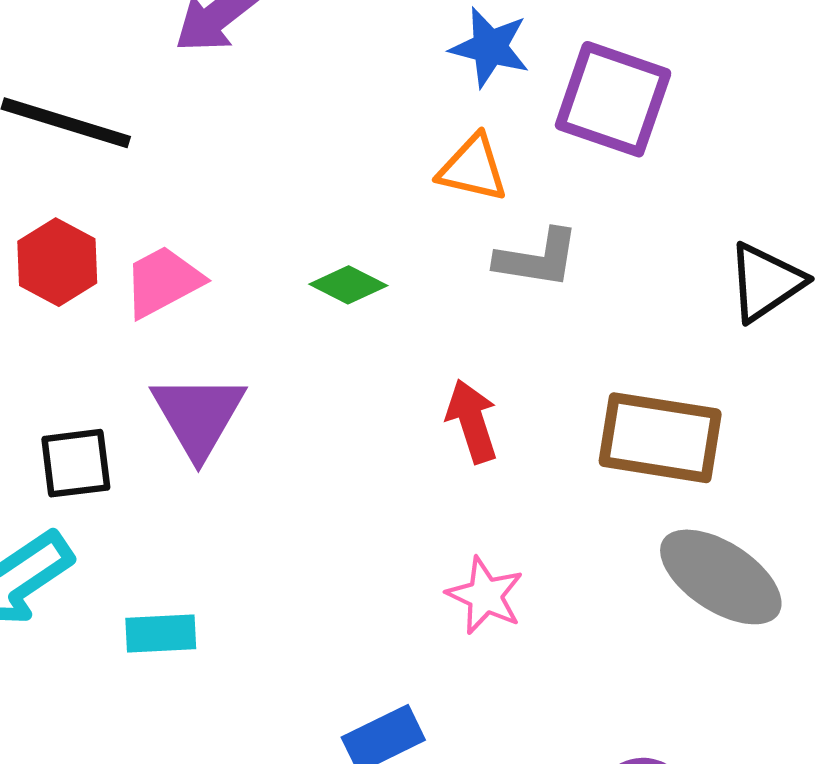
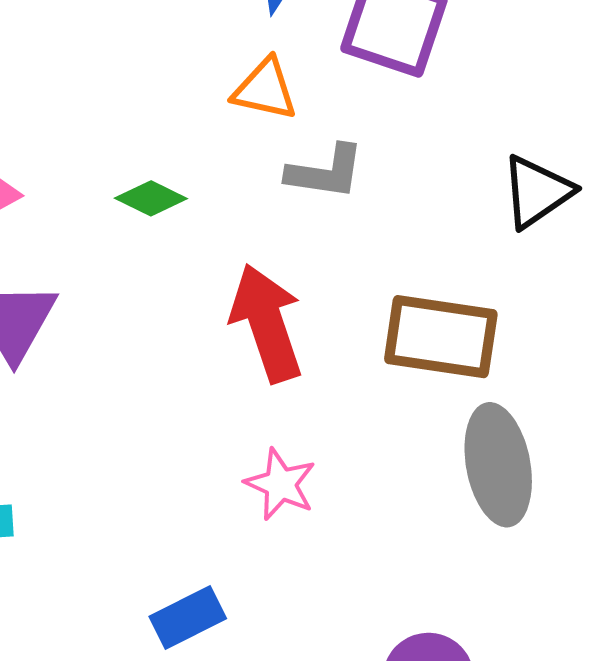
red arrow: (472, 421) -> (267, 323), size x1.5
gray ellipse: (721, 577) -> (498, 465), turned 47

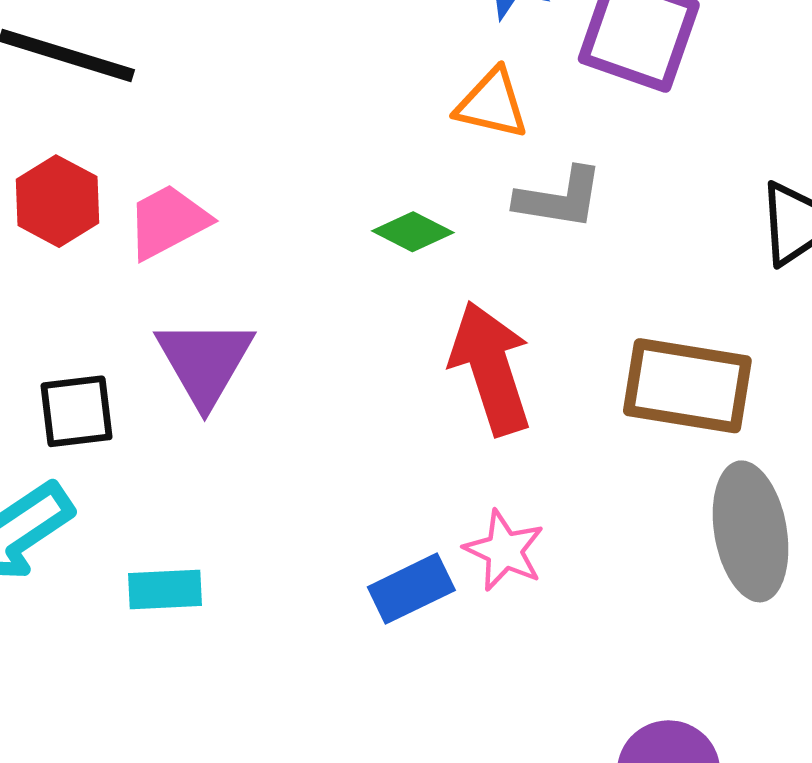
green diamond: (151, 198) -> (413, 232), moved
blue rectangle: (188, 618) -> (411, 589), moved

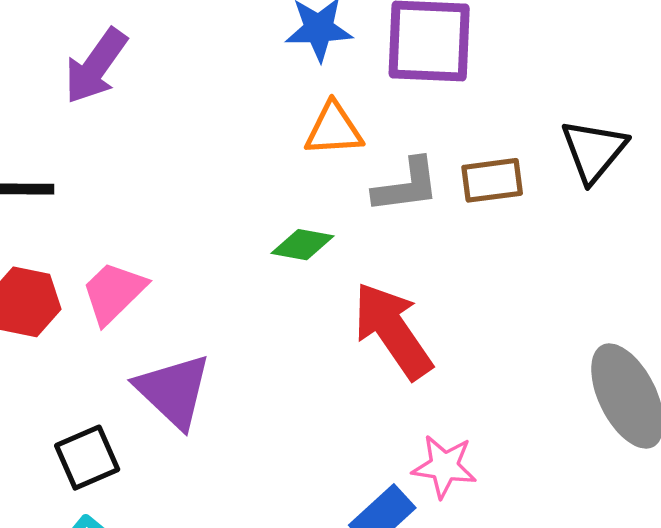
brown rectangle: (687, 386) -> (492, 180), moved, size x0.6

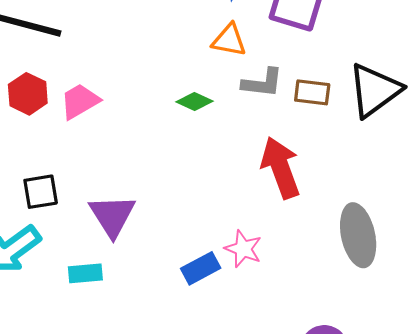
black triangle: (594, 151) -> (374, 90), size x1.4
red arrow: (393, 331) -> (281, 168), moved
purple triangle: (173, 391) -> (112, 216), moved

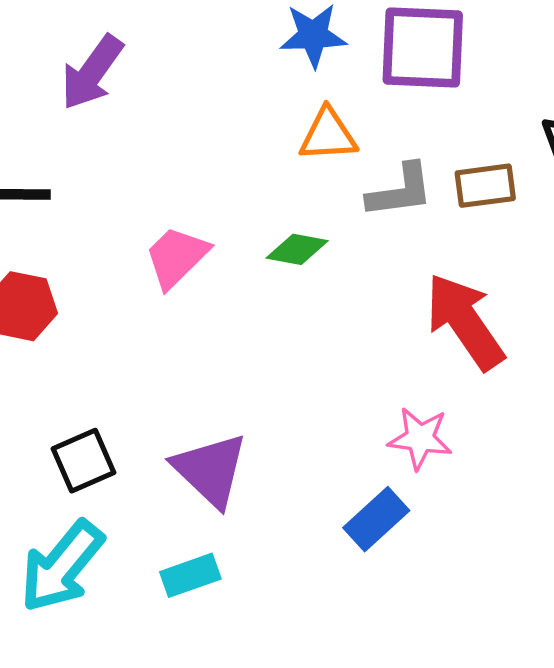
pink trapezoid: (80, 101) -> (177, 257), moved
pink star: (243, 249) -> (420, 438), moved

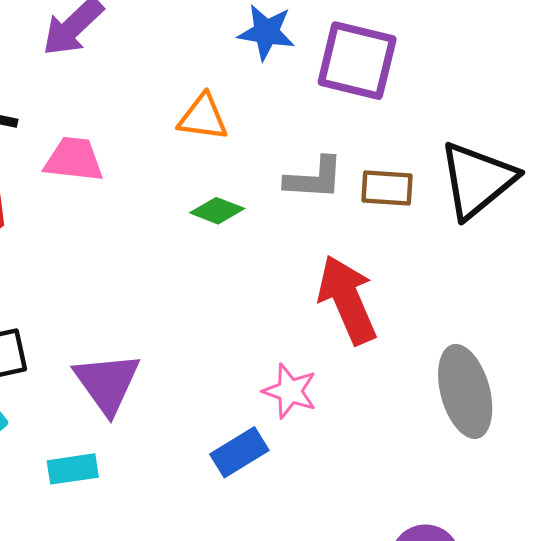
orange triangle: (328, 135) -> (203, 117), moved
pink trapezoid: (177, 257) -> (74, 159), moved, turned 40

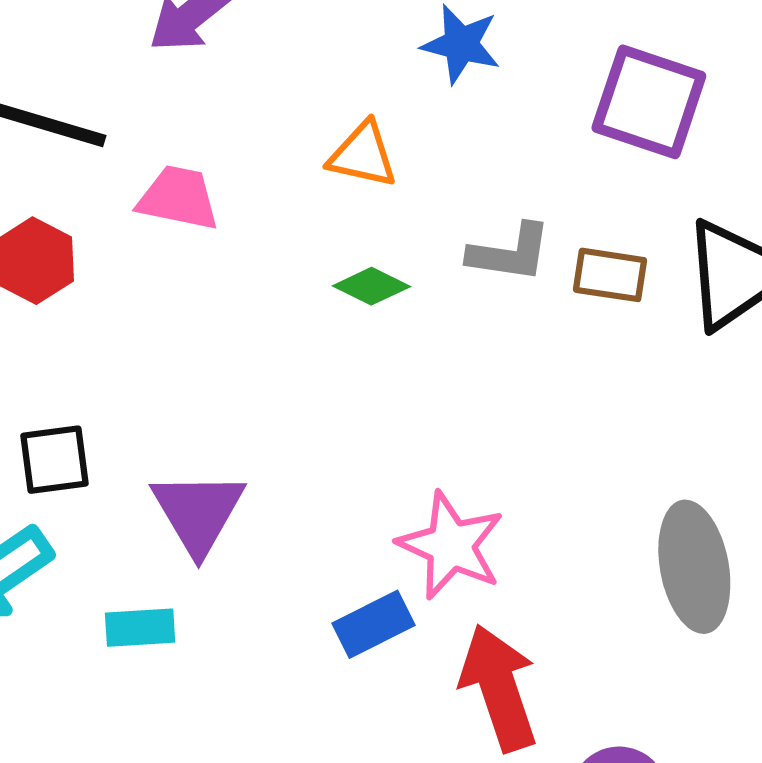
purple square: (357, 61) -> (649, 102), moved
red arrow: (347, 300) -> (499, 688), moved
pink star: (290, 391) -> (451, 545), size x1.4

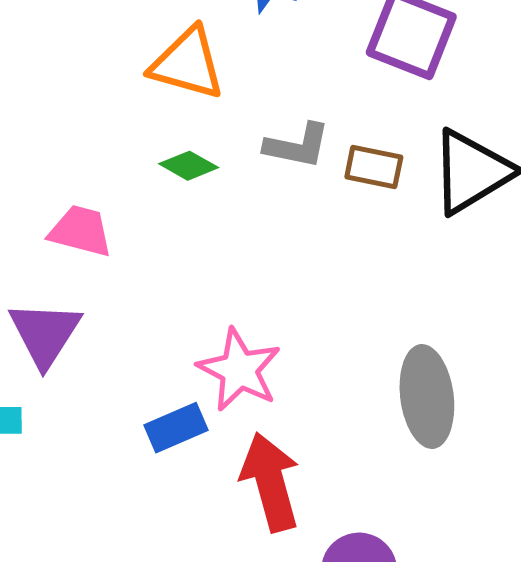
orange triangle: (363, 155) -> (187, 64), size x1.4
pink trapezoid: (178, 198) -> (81, 231), moved

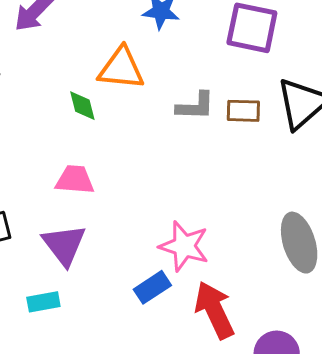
green diamond: (189, 166) -> (82, 106), moved, turned 56

